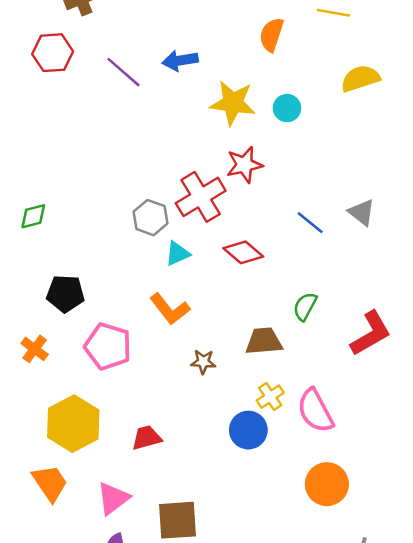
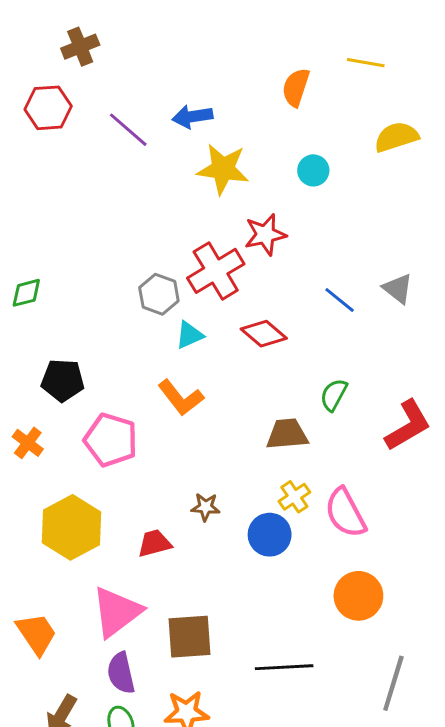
yellow star: (233, 103) -> (223, 169), moved
brown star: (203, 362) -> (205, 507), moved
orange trapezoid: (50, 483) -> (37, 634), moved
pink triangle: (113, 498) -> (117, 612), size x1.4

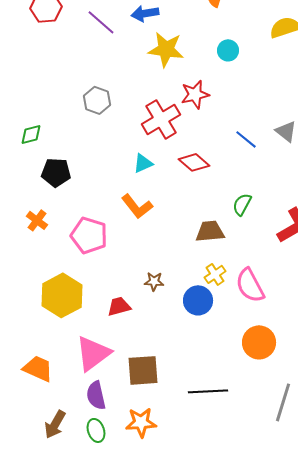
gray hexagon: (159, 294) -> (97, 100), moved
black pentagon: (63, 380) -> (56, 172), moved
orange cross: (28, 443) -> (37, 220), moved
orange trapezoid: (37, 634) -> (38, 368), turned -32

